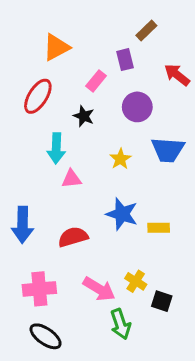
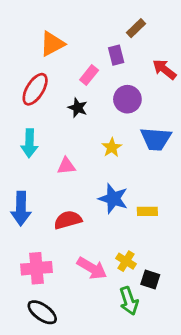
cyan arrow: (56, 148) -> (29, 143), moved
green arrow: (120, 324) -> (129, 301), moved

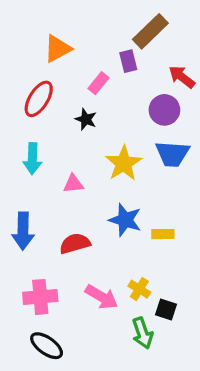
brown rectangle: (136, 28) -> (150, 31), size x1.6
purple circle: (127, 99) -> (164, 110), moved
yellow star: (112, 147) -> (124, 163), size x1.6

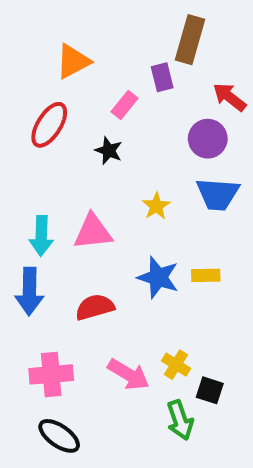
brown rectangle: (150, 31) -> (190, 40), turned -30
cyan arrow: (32, 159) -> (41, 236), moved
yellow star: (124, 163) -> (156, 206), size x0.6
pink triangle: (73, 184) -> (93, 232), size x1.5
yellow rectangle: (163, 234) -> (206, 275), moved

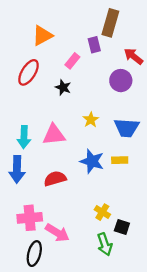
blue trapezoid: (218, 194) -> (127, 128), moved
pink arrow: (128, 374) -> (57, 233), moved
black ellipse: (59, 436) -> (34, 254), turned 70

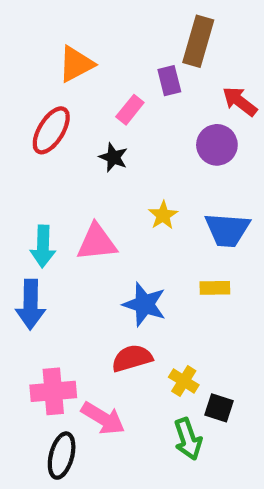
blue star: (92, 161) -> (144, 304), moved
red semicircle: (55, 179) -> (132, 358), moved

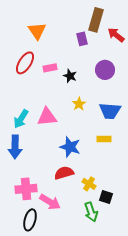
orange triangle: (76, 64) -> (37, 31), turned -36
red arrow: (240, 101) -> (116, 35), moved
pink rectangle: (130, 110) -> (50, 68), moved, turned 40
black star: (113, 157) -> (70, 76), moved
cyan arrow: (43, 246) -> (21, 119), turned 30

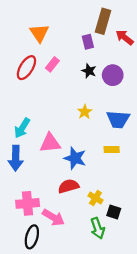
pink rectangle: (50, 68) -> (52, 64), moved, turned -40
black star: (70, 76) -> (89, 71), moved
pink triangle: (47, 117) -> (50, 143), moved

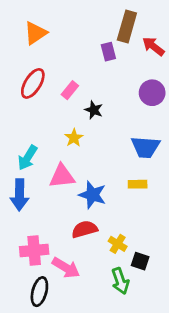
orange triangle: (39, 33) -> (35, 33), moved, turned 30
pink rectangle: (52, 64) -> (70, 90), moved
black star: (89, 71) -> (94, 110), moved
purple circle: (113, 75) -> (152, 93), moved
yellow star: (85, 112) -> (74, 138), moved

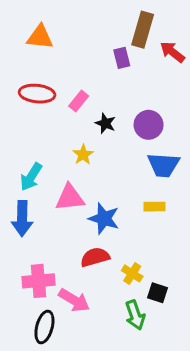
orange triangle: (35, 33) -> (40, 37), turned 40
red ellipse: (33, 83) -> (37, 94), turned 64
purple circle: (152, 93) -> (149, 125), moved

